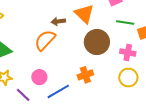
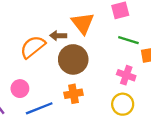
brown arrow: (58, 21) -> (58, 36), moved
brown circle: (97, 42) -> (73, 59), moved

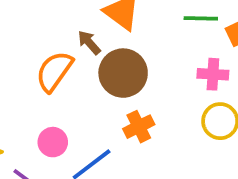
brown arrow: (58, 36) -> (89, 43), turned 63

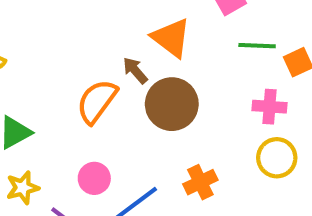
orange cross: (139, 127) -> (200, 182), moved

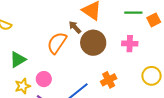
pink cross: (270, 107) -> (130, 44), moved
yellow circle: (277, 158) -> (152, 76), moved
pink circle: (94, 178) -> (44, 79), moved

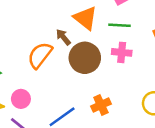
green line: (133, 13) -> (120, 25), moved
pink cross: (130, 44) -> (122, 52), moved

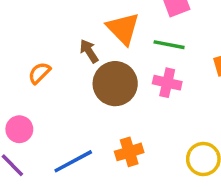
orange semicircle: (40, 55) -> (39, 73), moved, size x0.6

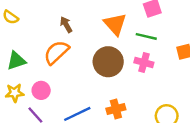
brown arrow: (89, 51) -> (66, 25), moved
orange semicircle: (39, 73) -> (56, 52), size x1.6

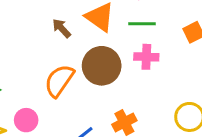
brown arrow: (66, 25) -> (61, 28), moved
orange semicircle: (56, 52) -> (59, 81), moved

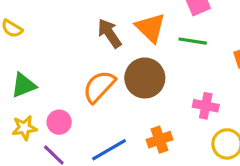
brown arrow: (61, 28) -> (109, 33), size x1.4
pink cross: (146, 57) -> (206, 106), moved

